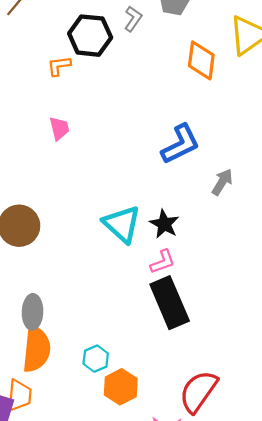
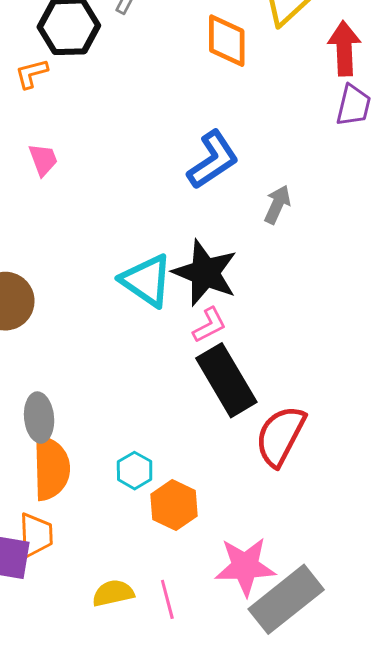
black star: (164, 224) -> (205, 273), size x1.6
red semicircle: (198, 392) -> (280, 436), moved

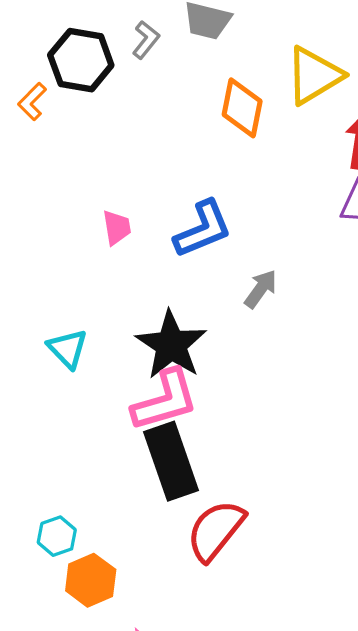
orange L-shape: (32, 74) -> (32, 102), turned -42
pink trapezoid: (43, 160) -> (117, 227), moved
cyan triangle: (147, 280) -> (68, 349), moved, size x0.7
pink L-shape: (209, 325) -> (165, 400), size x1.8

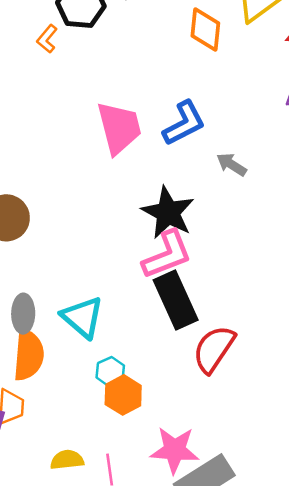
pink trapezoid: (117, 227) -> (119, 128), size x2.0
gray arrow: (261, 289) -> (231, 164), turned -88
cyan triangle: (68, 349) -> (82, 317), moved, size x1.4
cyan hexagon: (57, 536) -> (110, 372), moved

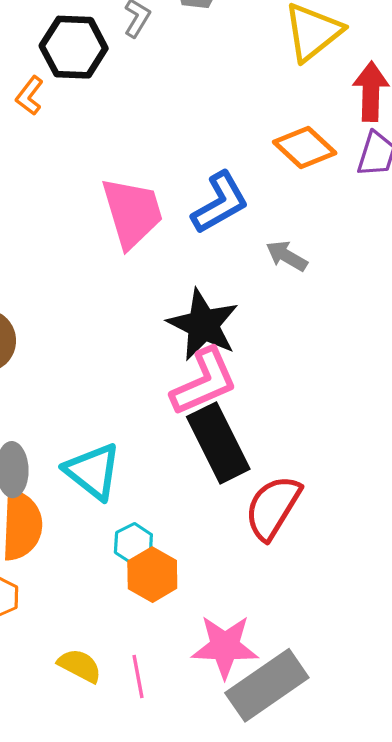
orange diamond: (205, 30) -> (305, 148), moved, turned -51
yellow semicircle: (67, 460) -> (80, 666), turned 36

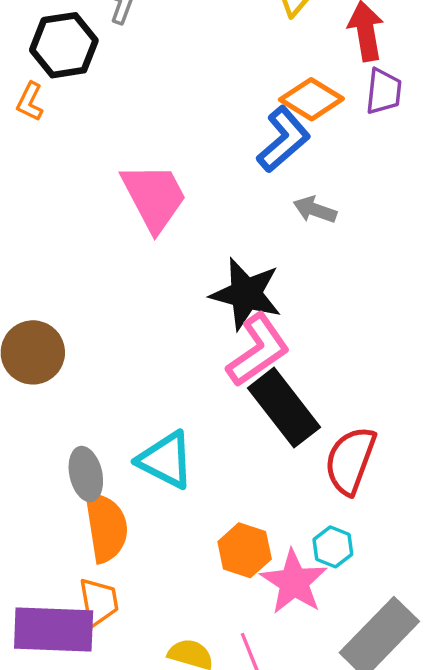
blue L-shape: (220, 203) -> (283, 139), moved
cyan hexagon: (133, 544) -> (333, 547), moved
pink star: (225, 647) -> (294, 582), moved, turned -30

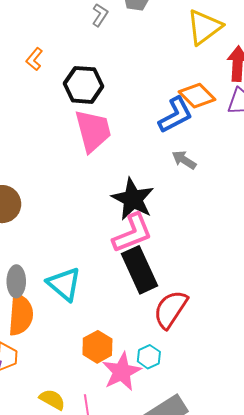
black hexagon: (64, 45) -> (84, 85), moved

